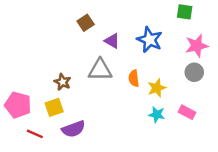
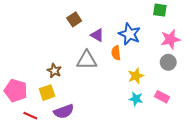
orange semicircle: (134, 78) -> (116, 53), moved

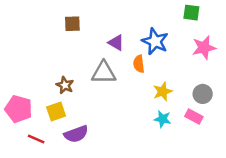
brown square: (74, 19) -> (72, 24), moved, turned 32
gray circle: (168, 62) -> (203, 94), moved

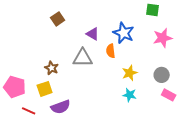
brown square: (72, 24) -> (58, 19), turned -32
pink rectangle: (194, 116) -> (169, 95), moved

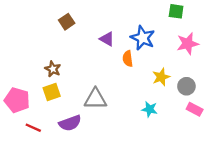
gray triangle: (83, 58) -> (95, 99), moved
brown star: (52, 68) -> (53, 69), moved
yellow star: (130, 73) -> (161, 77), moved
yellow square: (45, 89) -> (52, 92), moved

